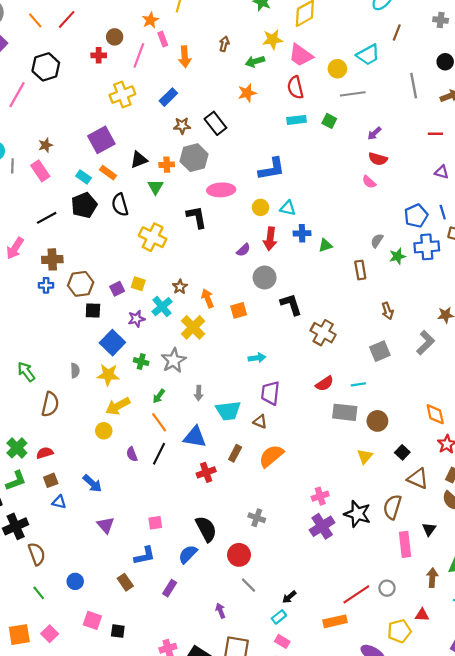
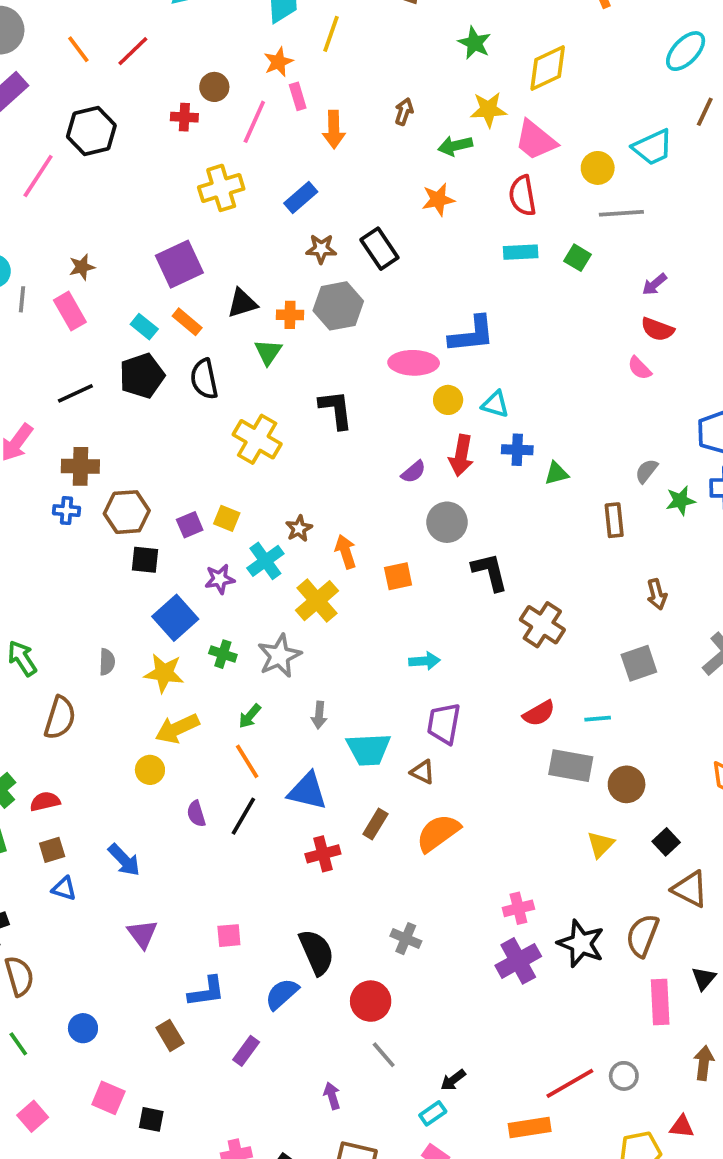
pink ellipse: (221, 190) -> (414, 363), moved

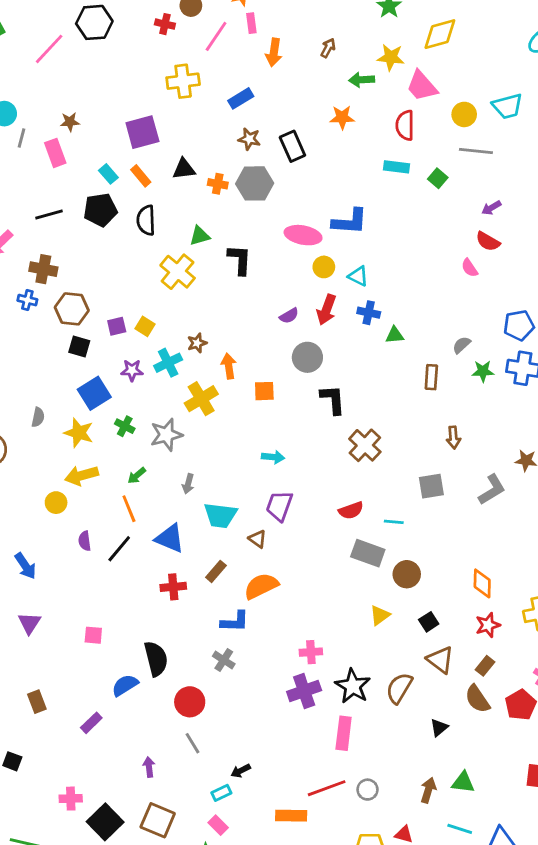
green triangle: (268, 352) -> (200, 236), moved, turned 30
blue L-shape: (206, 992) -> (235, 622), moved
pink rectangle: (660, 1002) -> (344, 733), moved

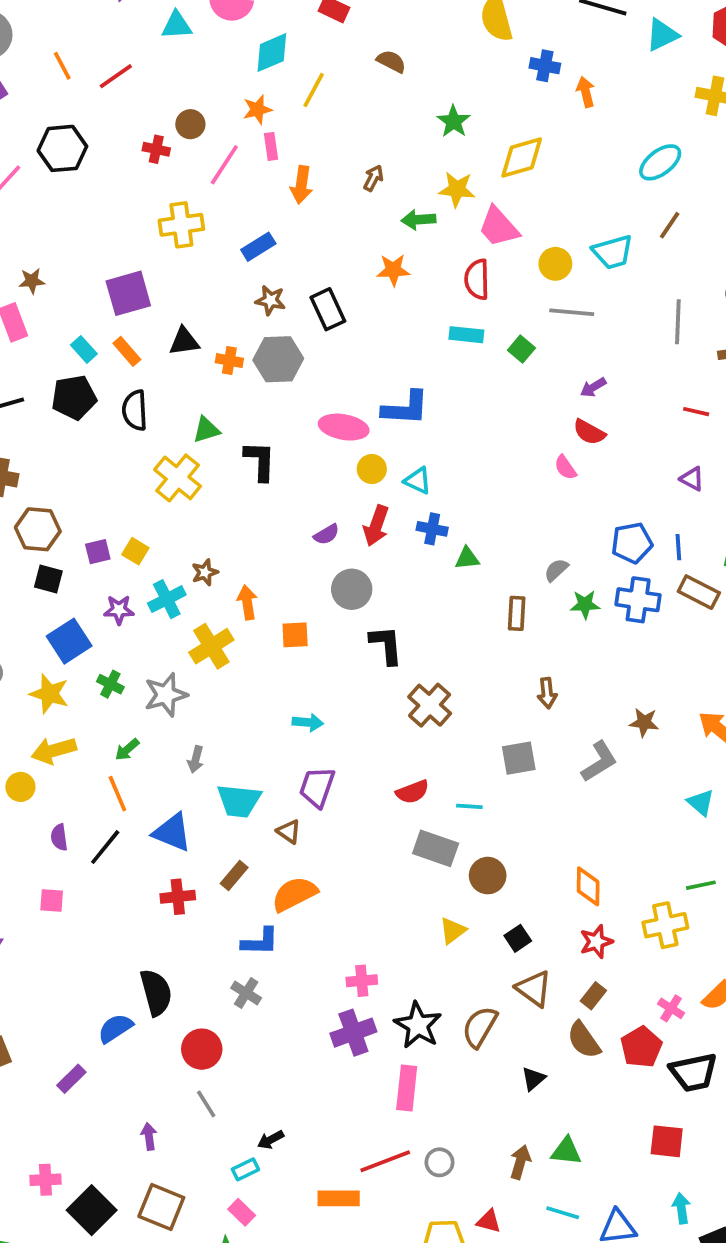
pink square: (93, 635) -> (52, 900), moved

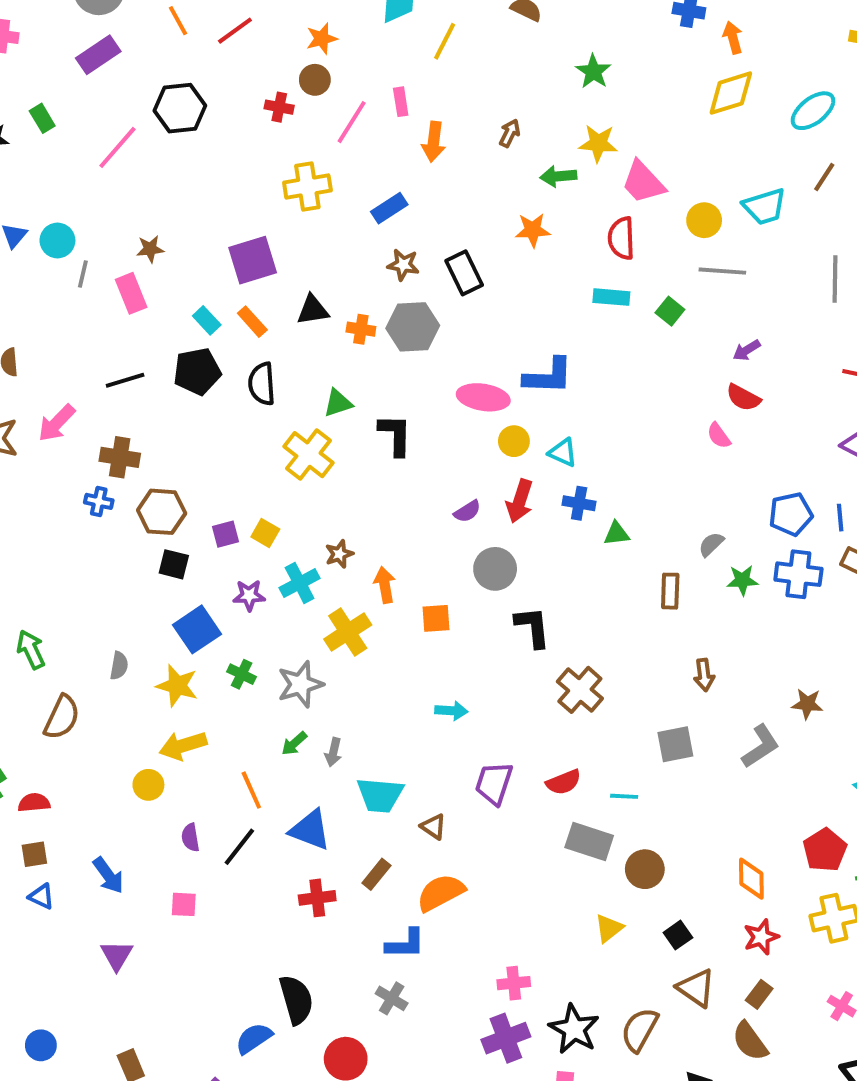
orange star: (257, 110) -> (322, 39), moved
yellow diamond: (522, 158) -> (731, 93), moved
green arrow: (127, 749) -> (294, 743), moved
purple trapezoid: (317, 787) -> (494, 783), moved
red pentagon: (641, 1047) -> (825, 850), moved

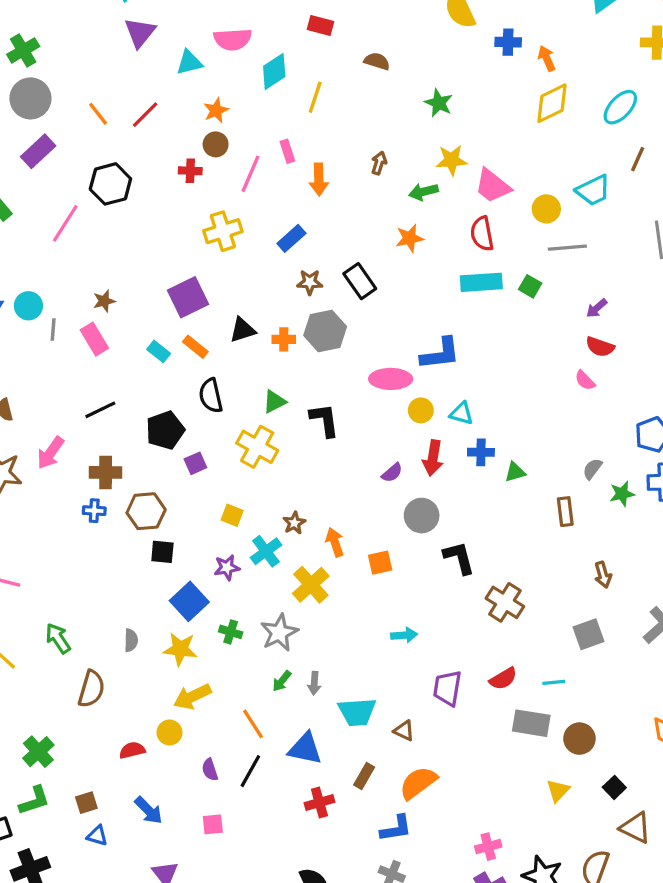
cyan rectangle: (611, 297) -> (481, 282), size x1.4
black pentagon: (197, 371) -> (165, 430), moved
purple square: (226, 534) -> (195, 463), moved
red semicircle: (34, 803) -> (132, 750), moved

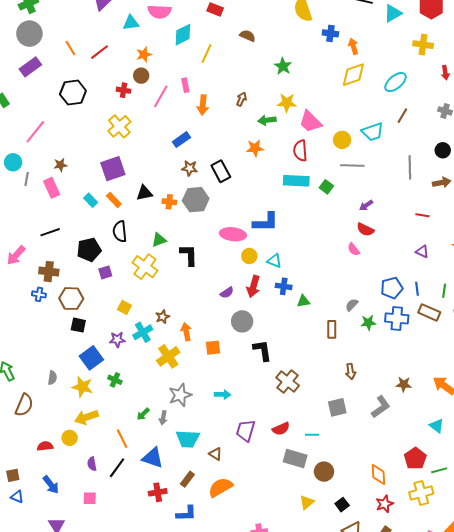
pink line: (65, 223) -> (35, 132), moved
yellow cross: (223, 231) -> (119, 126), moved, turned -30
gray star: (279, 633) -> (180, 395), moved
blue L-shape: (396, 828) -> (186, 513), moved

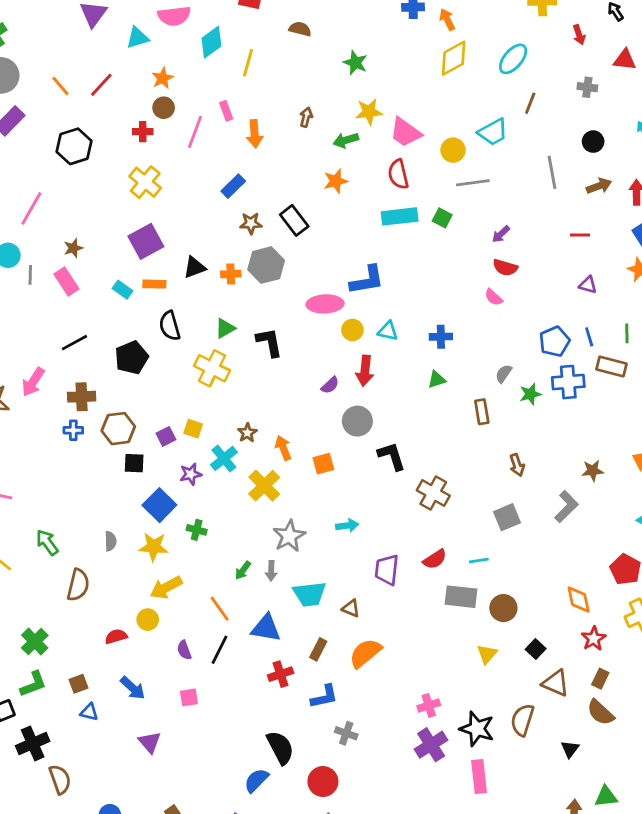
orange rectangle: (114, 200) -> (154, 284), turned -35
purple square: (105, 272) -> (166, 436), moved
blue cross: (284, 286) -> (441, 337), moved

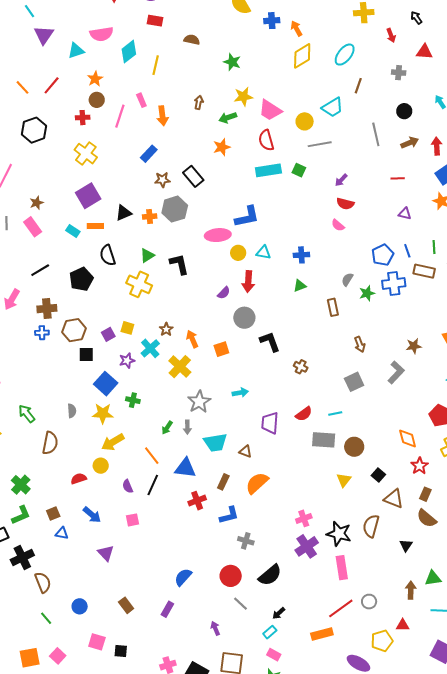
brown cross: (433, 493) -> (301, 367), size x0.6
black semicircle: (280, 748) -> (270, 575), moved, turned 80

